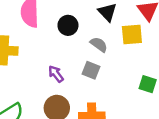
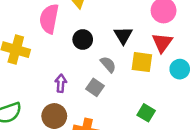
purple arrow: (56, 74) -> (61, 83), turned 30

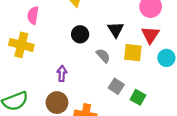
pink semicircle: (49, 19) -> (33, 15), moved, size x0.7
gray square: (95, 87) -> (116, 86), moved

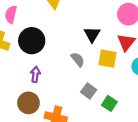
black circle: (80, 34) -> (32, 41), moved, size x1.5

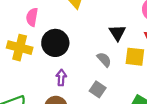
gray square: (89, 91) -> (98, 89), moved

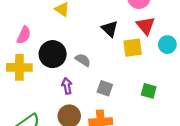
pink semicircle: (32, 17) -> (24, 35), turned -150
gray semicircle: (104, 60) -> (83, 60), moved

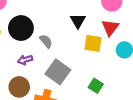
purple arrow: (67, 86) -> (25, 60), turned -112
gray square: (105, 88) -> (58, 72), size x1.6

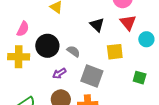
yellow square: (93, 43) -> (115, 52), moved
green square: (96, 86) -> (140, 78), moved

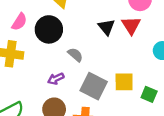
red triangle: (128, 23) -> (131, 25), moved
black circle: (47, 46) -> (49, 29), moved
yellow square: (115, 52) -> (124, 82), moved

